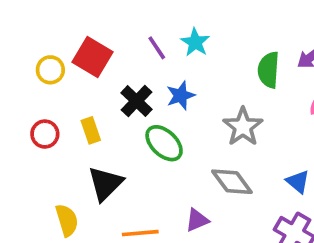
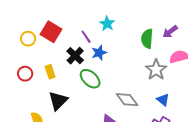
purple line: (157, 48) -> (86, 37), moved
gray star: (243, 127) -> (156, 70), moved

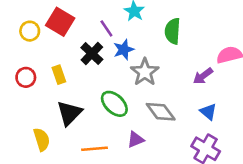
purple arrow: (170, 32) -> (203, 76), moved
green semicircle: (147, 39) -> (173, 31), moved
gray star: (156, 70) -> (145, 72), moved
green ellipse: (90, 79) -> (114, 104), moved

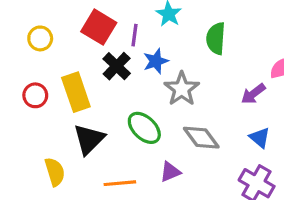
red square: (60, 22) -> (99, 27), moved
purple line: (106, 28) -> (135, 35), turned 42
yellow rectangle: (59, 75) -> (76, 92), size x1.6

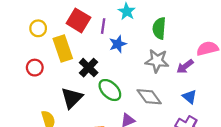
black cross: (117, 66) -> (89, 68), moved
gray star: (182, 89) -> (157, 61), moved, turned -30
yellow rectangle: (76, 92) -> (63, 49), moved

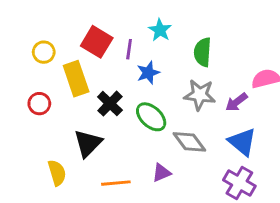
green ellipse: (110, 90) -> (151, 117), moved
blue triangle: (189, 97) -> (242, 142), size x1.5

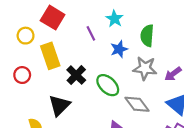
red square: (97, 42) -> (53, 18), moved
purple line: (129, 49) -> (91, 33), turned -35
blue star: (148, 73) -> (119, 49), moved

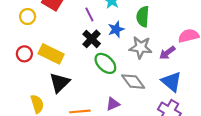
yellow rectangle: (50, 56) -> (51, 54), moved, turned -45
black cross: (76, 75) -> (92, 39), moved

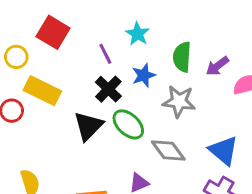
purple arrow: (167, 53) -> (217, 66), moved
yellow rectangle: (51, 54) -> (42, 91), moved
black triangle: (60, 83) -> (88, 126), moved

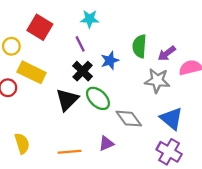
cyan star: (138, 34) -> (90, 19), moved, turned -30
gray star: (179, 101) -> (157, 81), moved

